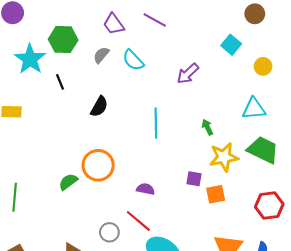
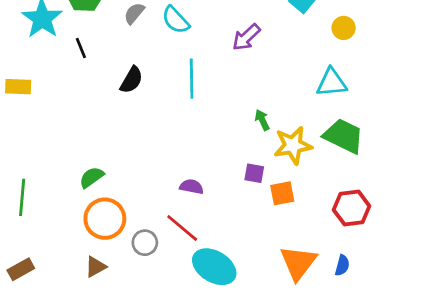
cyan line: (156, 123) -> (192, 79), moved
green arrow: (207, 127) -> (262, 120), moved
orange circle: (98, 165) -> (105, 219), moved

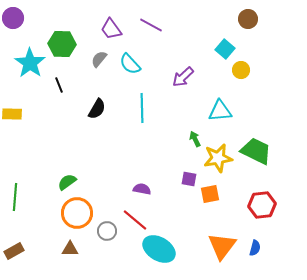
yellow circle: (344, 28) -> (241, 70), moved
cyan triangle: (332, 83) -> (220, 111), moved
brown triangle: (96, 267) -> (70, 249), turned 30

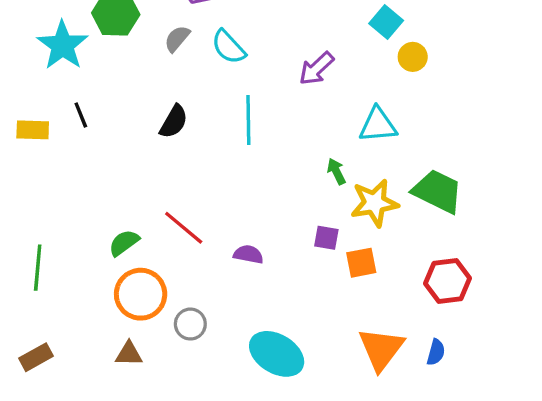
black line: (59, 85) -> (81, 115), moved
red line: (135, 220) -> (184, 228), moved

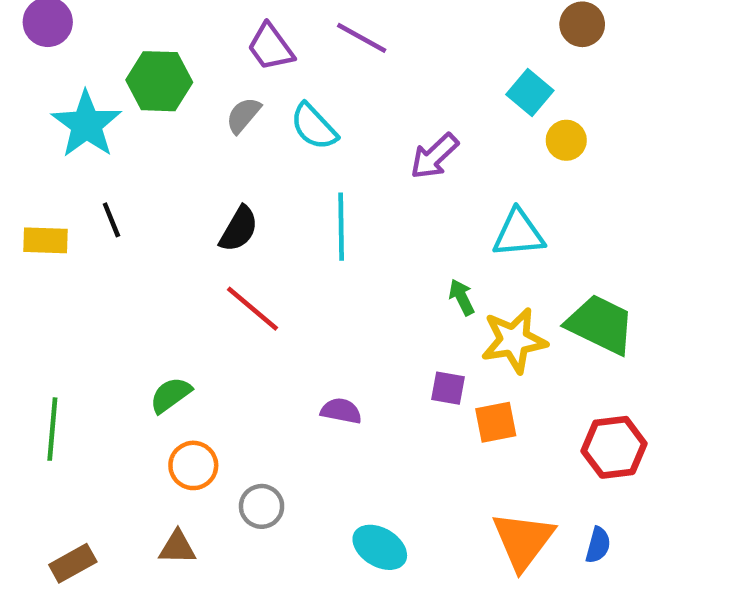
red line: (184, 228) -> (252, 309), moved
orange circle: (141, 294) -> (193, 465), size x0.7
cyan ellipse: (277, 354) -> (380, 547), size x0.7
brown rectangle: (36, 357) -> (73, 563), moved

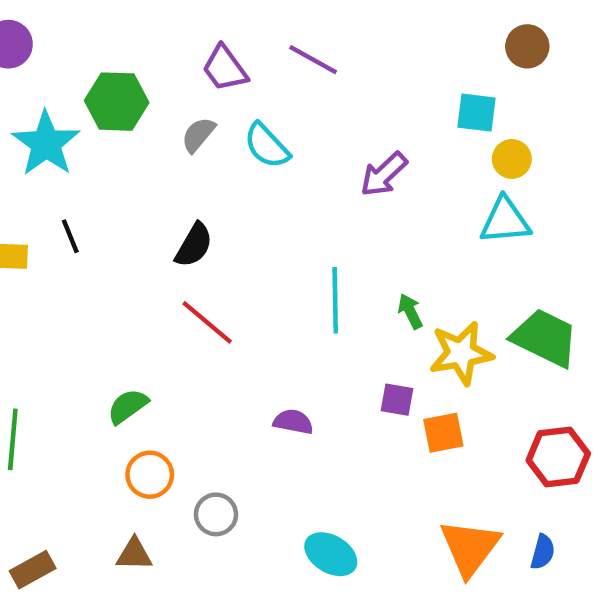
cyan square: (530, 93) -> (476, 113), turned -33
cyan line: (341, 227) -> (335, 300), moved
cyan triangle: (518, 234) -> (505, 221), moved

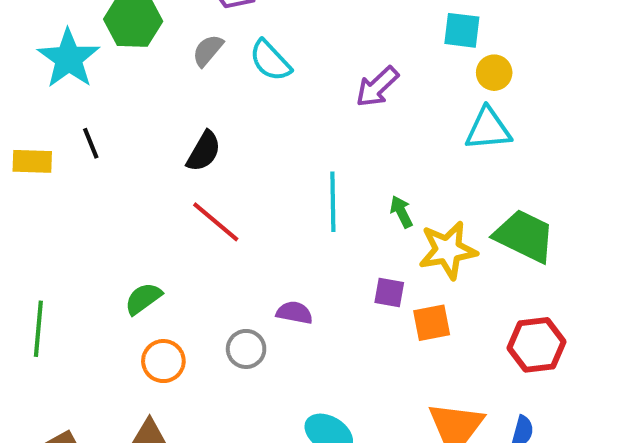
gray circle: (216, 514) -> (246, 349), moved

